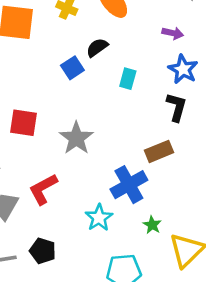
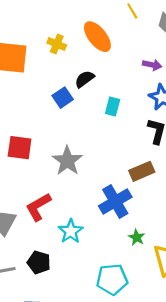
cyan star: (99, 218) -> (71, 231), moved

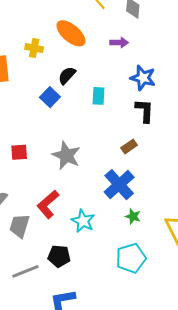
purple arrow: (152, 65) -> (119, 43), moved
red square: (20, 148) -> (19, 152), size x0.7
brown rectangle: (142, 171) -> (129, 147), moved, size x0.7
green star: (137, 237) -> (133, 216), moved

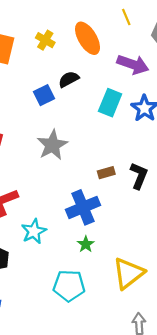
purple arrow: (119, 43) -> (133, 64), size x1.6
cyan rectangle: (98, 96) -> (110, 103), moved, size x1.4
black L-shape: (145, 111) -> (139, 176), moved
gray star: (66, 155) -> (52, 145), moved

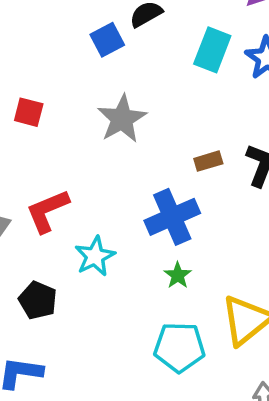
cyan pentagon: (69, 286) -> (179, 347), moved

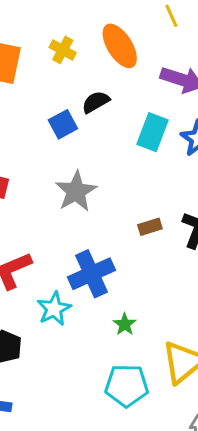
blue cross: (172, 217) -> (91, 274), moved

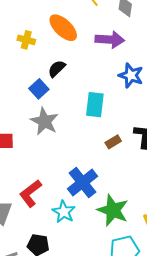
cyan rectangle: (152, 132) -> (95, 105), moved
gray star: (76, 191) -> (44, 121), moved
green star: (125, 324) -> (113, 210), size x2.0

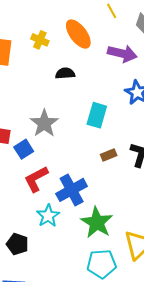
black semicircle: (57, 69) -> (65, 73), turned 30
blue square: (39, 89) -> (24, 149), moved
red L-shape: (30, 193) -> (36, 179), moved

